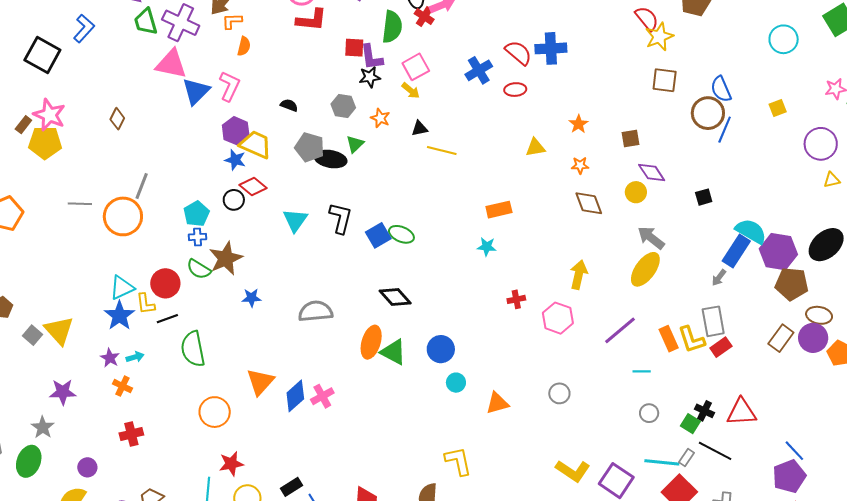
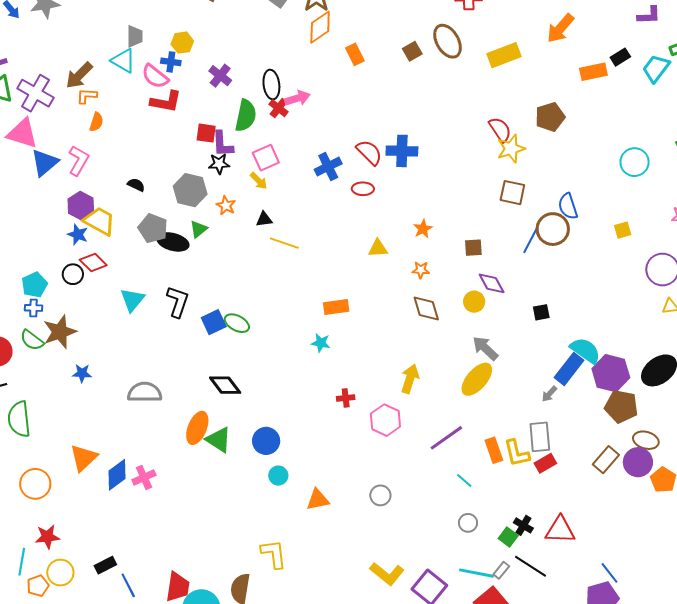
gray hexagon: (343, 106) -> (190, 190), size x1.4
blue line: (725, 130) -> (530, 240), moved
cyan line: (642, 371) -> (464, 481), turned 36

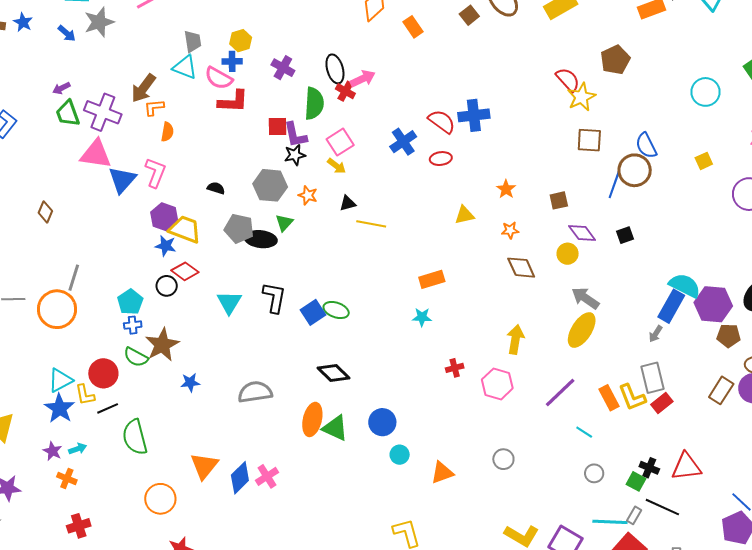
black square: (541, 312) -> (625, 235), moved
brown pentagon: (621, 406) -> (729, 336), size x0.7

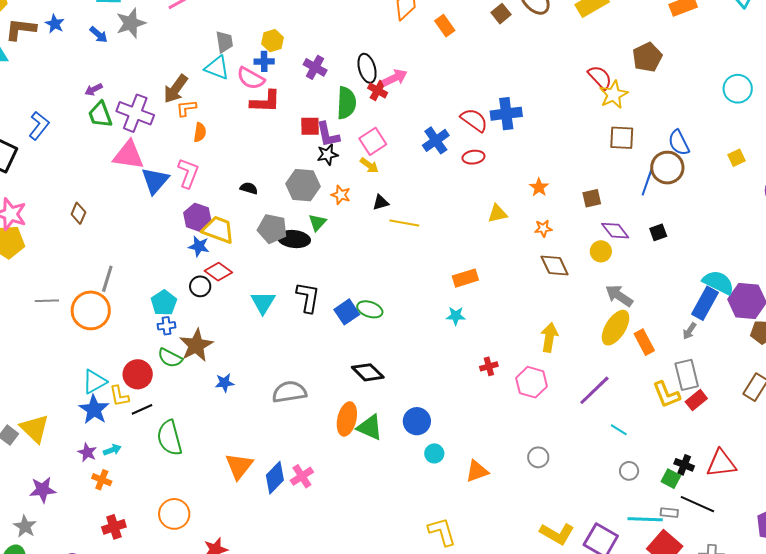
orange rectangle: (609, 398) -> (644, 342), moved
orange circle: (160, 499) -> (174, 514), moved
gray rectangle: (634, 515) -> (669, 513), turned 66

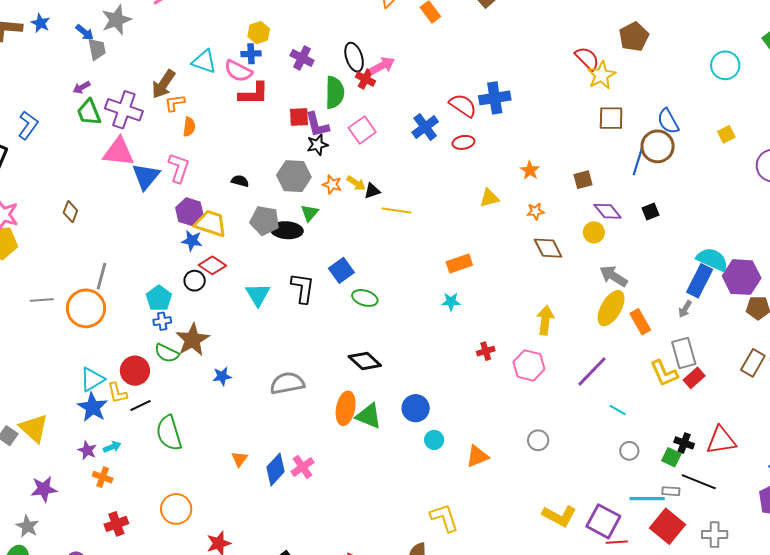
gray trapezoid: (224, 42) -> (97, 49), moved
yellow arrow: (369, 165) -> (356, 183), moved
blue square: (347, 312) -> (341, 270), moved
orange triangle: (239, 466) -> (239, 459), size x0.6

